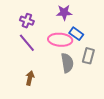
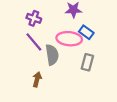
gray rectangle: (88, 56) -> (87, 62), moved
gray semicircle: (67, 63) -> (52, 55), moved

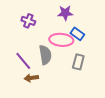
purple line: (34, 42) -> (23, 61), moved
brown arrow: (37, 79) -> (31, 78), turned -112

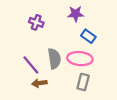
pink ellipse: (61, 40) -> (80, 59), moved
gray rectangle: (78, 62) -> (83, 82), moved

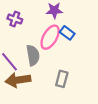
pink ellipse: (80, 59) -> (50, 37), moved, turned -65
brown arrow: (39, 83) -> (18, 80), size x1.6

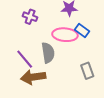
pink ellipse: (50, 37) -> (65, 35), turned 65
gray rectangle: (62, 79) -> (87, 71), moved, turned -35

